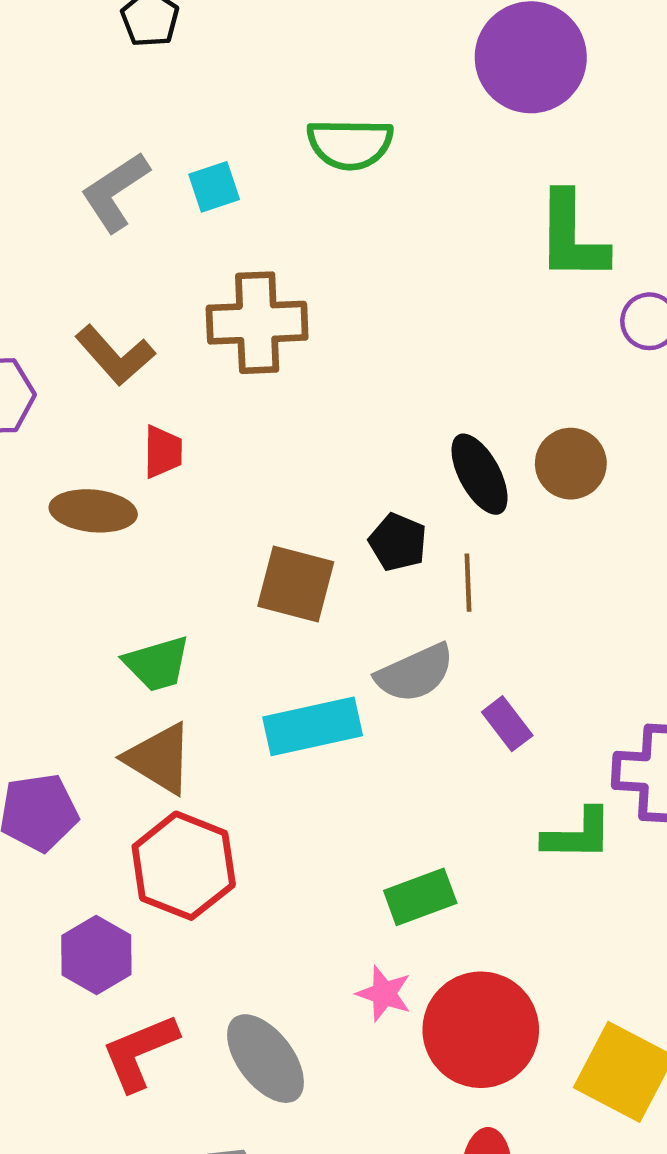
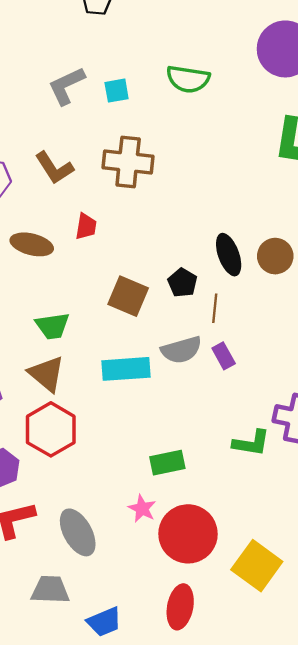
red trapezoid: (163, 452) -> (86, 226), moved
purple rectangle: (507, 724) -> (224, 356), moved

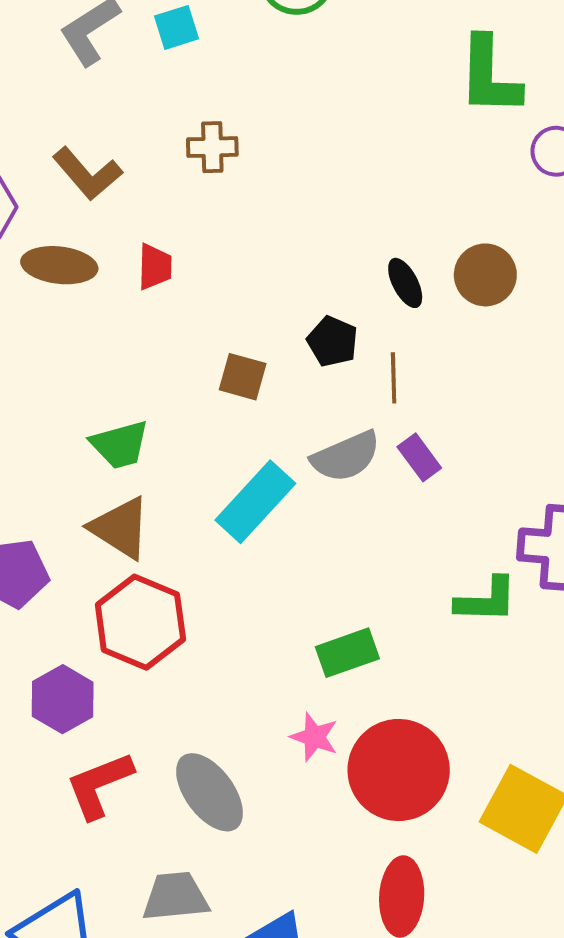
brown cross: (128, 162) -> (212, 147), size x0.6
brown ellipse: (32, 244) -> (59, 265), moved
black ellipse: (229, 255) -> (405, 283), size x0.7
brown square: (128, 296) -> (243, 377), size x0.7
cyan rectangle: (126, 369) -> (255, 502), turned -36

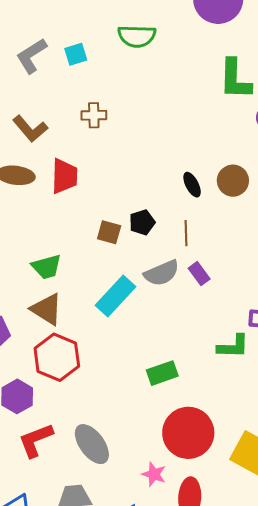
red trapezoid: (155, 267) -> (64, 176), size x1.5
black pentagon: (333, 341) -> (142, 222), moved, turned 30
pink star: (314, 737) -> (154, 474), moved

